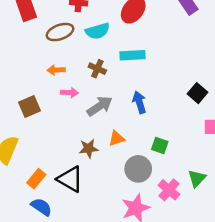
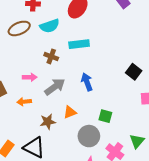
orange arrow: (56, 70) -> (24, 102), moved

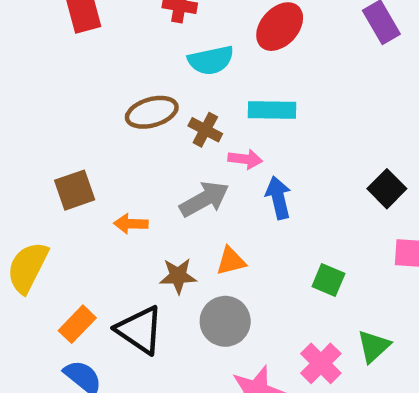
brown ellipse: (19, 28) -> (152, 112), moved
pink arrow: (30, 77) -> (245, 159), moved
green square: (105, 116) -> (328, 280), moved
gray circle: (89, 136) -> (225, 321), moved

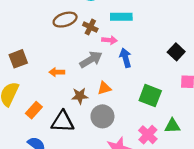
brown square: (75, 190) -> (18, 59), moved
green square: (328, 280) -> (150, 96), size x1.5
orange rectangle: (77, 324) -> (34, 110), moved
black triangle: (140, 330) -> (63, 122), turned -30
green triangle: (374, 346) -> (172, 126), turned 42

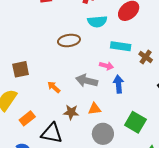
brown cross: (90, 27) -> (146, 57), moved
gray arrow: (91, 59) -> (87, 81), turned -145
orange arrow: (57, 72) -> (54, 87), turned 32
gray circle: (102, 116) -> (103, 134), moved

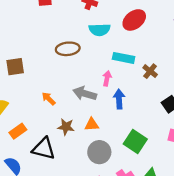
pink arrow: (106, 66) -> (107, 78), turned -96
brown square: (21, 69) -> (15, 67), moved

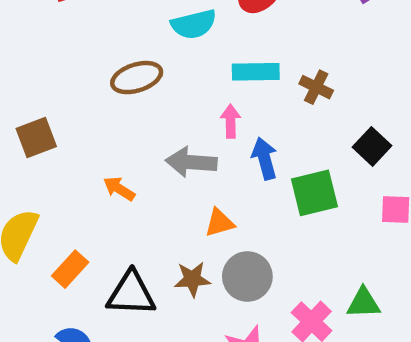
brown star: (66, 127) -> (192, 279), moved
green square: (135, 141) -> (314, 193), moved, turned -35

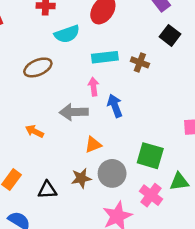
black square: (372, 146) -> (170, 35), moved
green square: (314, 193) -> (150, 156), moved, turned 36
black triangle: (131, 294) -> (47, 190), size x0.7

